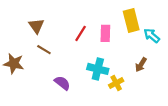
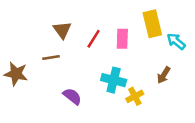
brown triangle: (36, 26) -> (62, 30), moved
brown line: (44, 50) -> (51, 58), turned -40

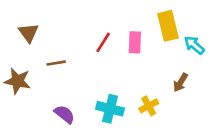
brown triangle: (62, 30) -> (29, 33), moved
cyan cross: (114, 80) -> (110, 109), moved
purple semicircle: (72, 96) -> (64, 114), moved

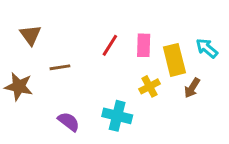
yellow rectangle: (168, 26) -> (174, 60), moved
yellow cross: (149, 106) -> (149, 86), moved

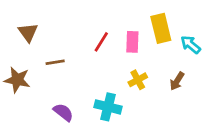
yellow rectangle: (174, 60) -> (161, 28), moved

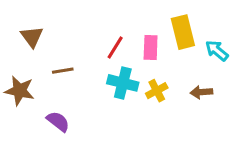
brown arrow: (177, 81) -> (201, 92), turned 54
cyan cross: (108, 107) -> (123, 83), moved
purple semicircle: (63, 112) -> (58, 121), moved

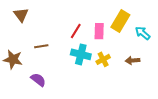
yellow rectangle: (183, 32) -> (120, 21), turned 45
brown triangle: (32, 37) -> (21, 15), moved

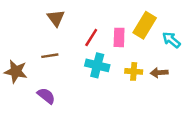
brown triangle: (21, 15) -> (56, 18), moved
yellow cross: (103, 59) -> (134, 71), moved, turned 32

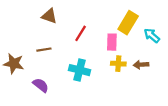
brown triangle: (56, 18) -> (49, 16), turned -35
pink rectangle: (119, 37) -> (112, 42), moved
cyan cross: (97, 65) -> (79, 70), moved

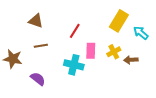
brown triangle: (49, 16) -> (36, 21), moved
pink rectangle: (112, 42) -> (91, 51), moved
yellow cross: (118, 64) -> (114, 52), moved, turned -32

